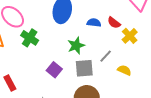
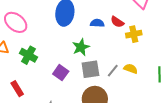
yellow cross: (130, 36) -> (134, 34), turned 35
green cross: (30, 38) -> (28, 55), moved
gray line: (106, 56) -> (113, 71), moved

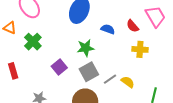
red semicircle: (117, 22) -> (133, 26), moved
gray square: (90, 69) -> (89, 72), turned -36

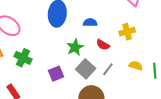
red semicircle: (133, 26) -> (103, 45), moved
purple square: (59, 67) -> (56, 74), turned 35
yellow semicircle: (128, 82) -> (136, 66), moved

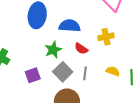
blue semicircle: (90, 22) -> (70, 26), size x1.5
gray line: (108, 69) -> (85, 73), turned -32

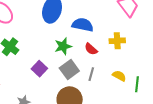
purple square: (33, 75) -> (39, 69), turned -35

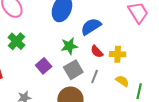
blue semicircle: (83, 25) -> (91, 27), turned -50
yellow cross: (117, 41) -> (118, 54), moved

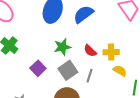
blue semicircle: (91, 27) -> (83, 14), moved
yellow semicircle: (122, 81) -> (120, 71), moved

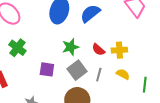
purple square: (38, 68) -> (47, 69), turned -35
yellow semicircle: (120, 71) -> (123, 74), moved

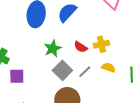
purple square: (47, 69) -> (17, 76), moved
gray line: (99, 75) -> (85, 72), turned 40

